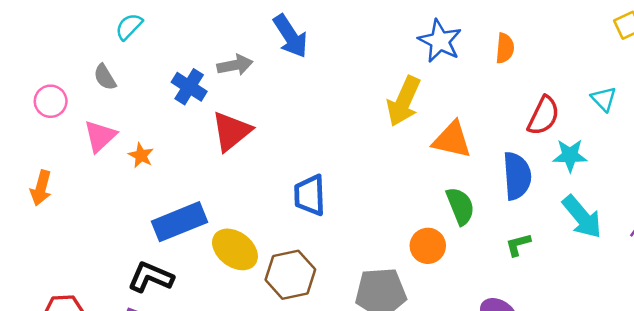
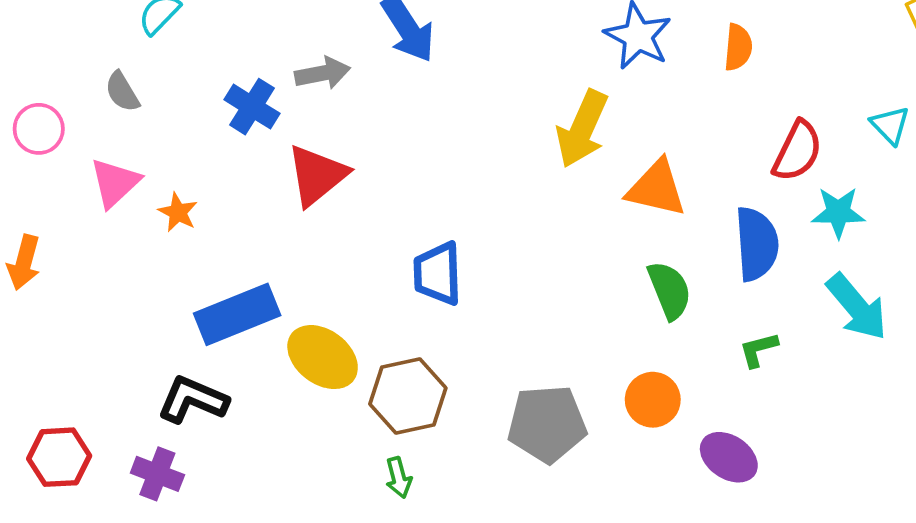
orange circle: (428, 246) -> (653, 400), moved

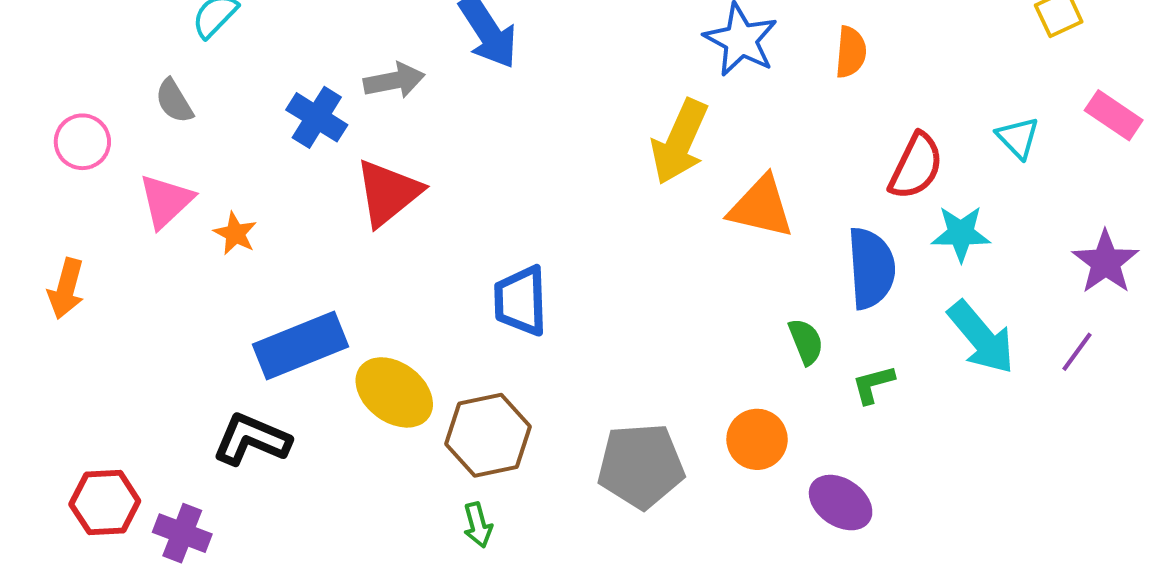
green semicircle: (669, 290) -> (806, 342), moved, size x0.7
purple cross: (157, 474) -> (182, 533), moved

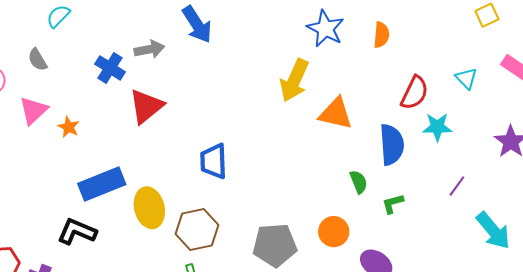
cyan arrow: (981, 337) -> (493, 231), moved
purple line: (1077, 352) -> (457, 186), moved
yellow ellipse: (394, 392) -> (149, 208), turned 39

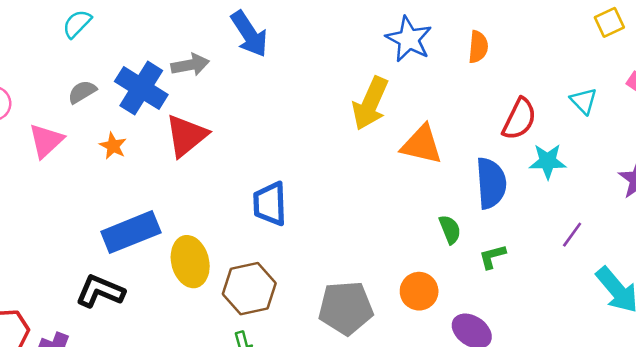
gray semicircle: (38, 60) -> (82, 92), moved, turned 90
blue cross: (110, 68) -> (141, 88), size x1.4
orange star: (69, 127) -> (113, 146), moved

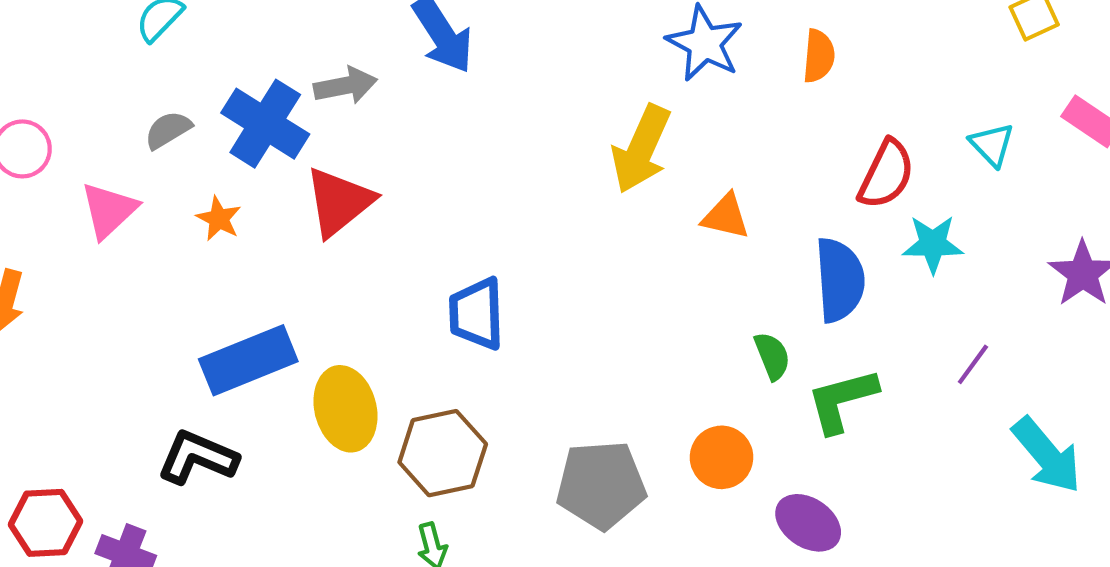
orange triangle: (422, 145) -> (726, 217), size x0.7
green L-shape: (492, 256) -> (842, 400), size x1.6

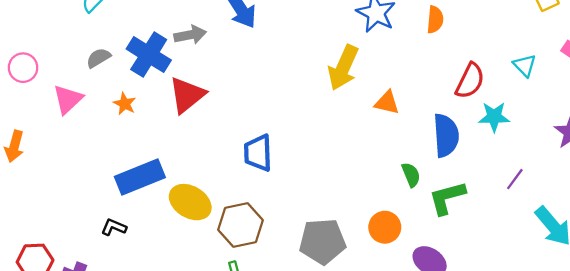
yellow ellipse: (345, 409) -> (190, 202), turned -45
black L-shape: (198, 457) -> (114, 227), size x0.6

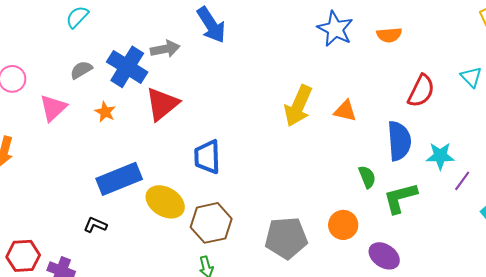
orange semicircle: (435, 20) -> (389, 35), turned 80
yellow arrow: (343, 68) -> (298, 106), moved
cyan star: (494, 117) -> (440, 156), moved
blue trapezoid: (258, 153) -> (207, 157), moved

